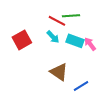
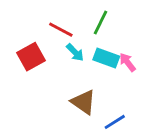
green line: (71, 16) -> (101, 23), turned -60
red line: (57, 21) -> (61, 30), moved

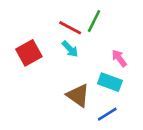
red line: (61, 30) -> (70, 28), moved
cyan rectangle: (106, 58) -> (110, 82), moved

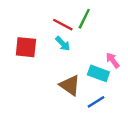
red square: (29, 53) -> (26, 47), turned 35
pink arrow: (119, 58) -> (113, 60), moved

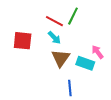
brown triangle: (70, 85) -> (61, 58), moved, turned 30
blue line: (96, 102) -> (70, 88), moved, turned -63

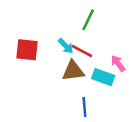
red line: (54, 21) -> (82, 51), moved
brown triangle: (61, 58) -> (73, 71), turned 48

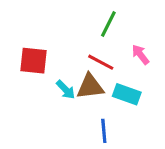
cyan arrow: (66, 46) -> (66, 90), moved
pink arrow: (118, 63) -> (140, 55), moved

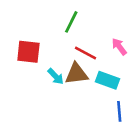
green line: (108, 24) -> (71, 22), moved
blue line: (104, 131) -> (119, 111), moved

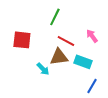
cyan arrow: (56, 76) -> (43, 69), moved
blue line: (119, 111) -> (92, 86), turned 35

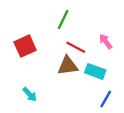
red square: (22, 40) -> (25, 46), turned -30
cyan arrow: (43, 69) -> (30, 94), moved

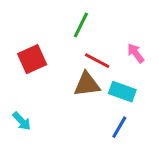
cyan arrow: (30, 94) -> (22, 121), moved
blue line: (106, 99) -> (119, 127), moved

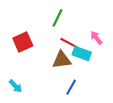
cyan rectangle: (122, 92) -> (82, 54), moved
blue line: (119, 127) -> (71, 87), moved

